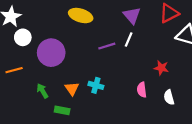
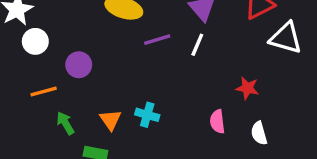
purple line: (107, 46) -> (157, 40), moved
purple circle: (51, 53) -> (79, 65), size x0.6
orange line: (14, 70) -> (44, 91), moved

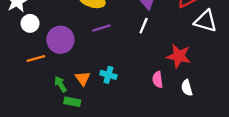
purple line: (157, 40) -> (101, 28), moved
purple circle: (79, 65) -> (60, 40), size x1.5
red star: (247, 88) -> (179, 56), size x1.5
green arrow: (65, 123) -> (60, 84), moved

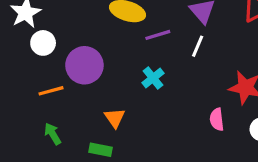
purple line: (101, 28) -> (158, 35), moved
cyan cross: (108, 75) -> (153, 78), moved, turned 35
green arrow: (60, 84) -> (53, 134), moved

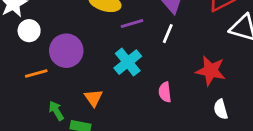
cyan cross: (153, 78) -> (128, 62), size x1.4
pink semicircle: (217, 119) -> (165, 92), moved
green arrow: (53, 134) -> (56, 111), moved

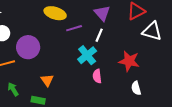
cyan cross: (128, 62) -> (87, 55), moved
green arrow: (56, 111) -> (13, 89), moved

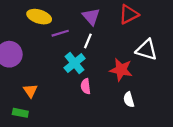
white triangle: (152, 31) -> (146, 50), moved

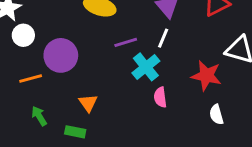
purple line: (60, 33) -> (126, 42), moved

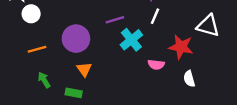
white line: (163, 38) -> (155, 16), moved
purple circle: (61, 55) -> (76, 39), moved
pink semicircle: (160, 97) -> (156, 65), moved, turned -77

